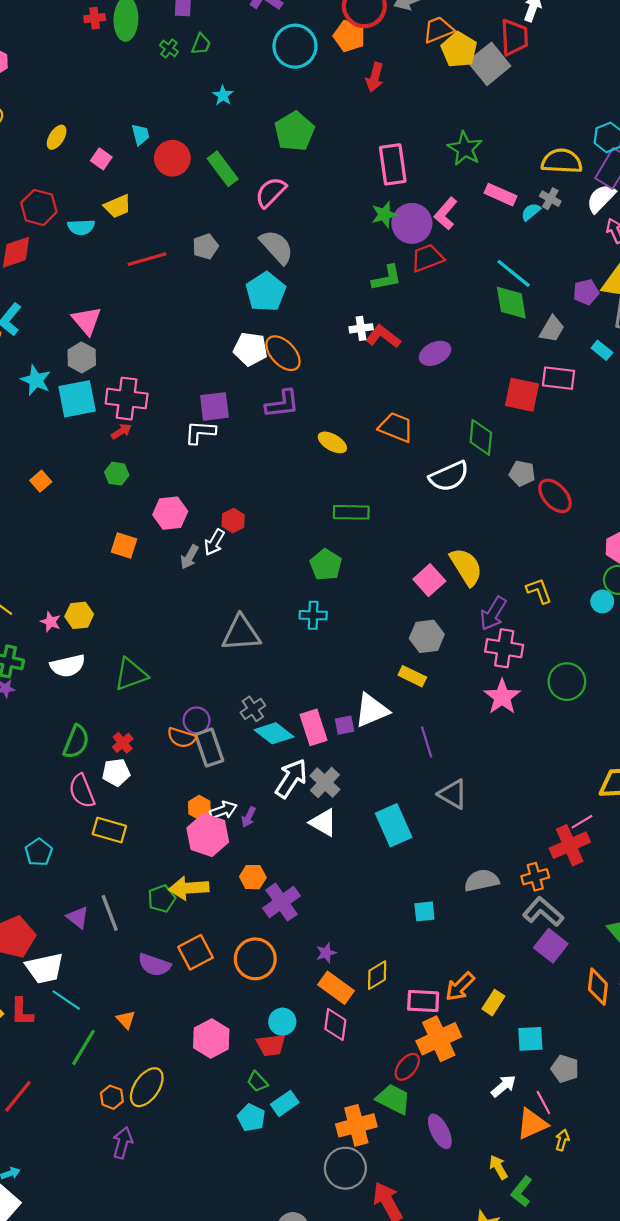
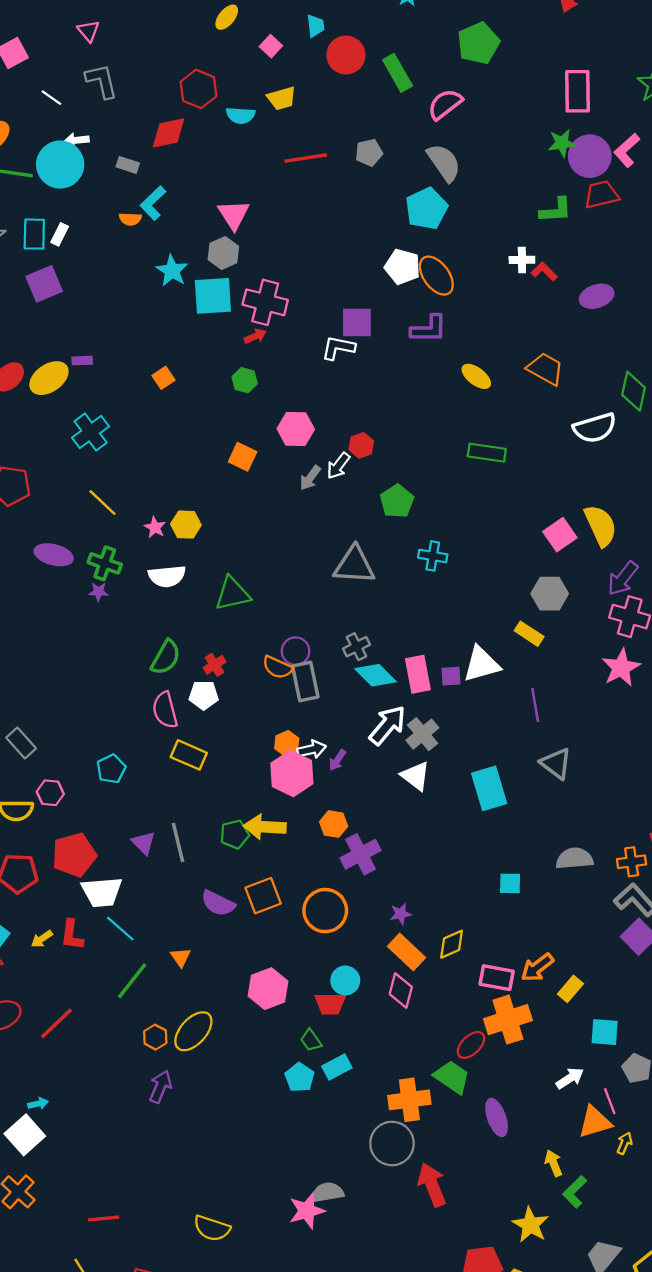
red L-shape: (383, 336) -> (544, 271), size x0.7
green pentagon: (326, 565) -> (397, 501), moved

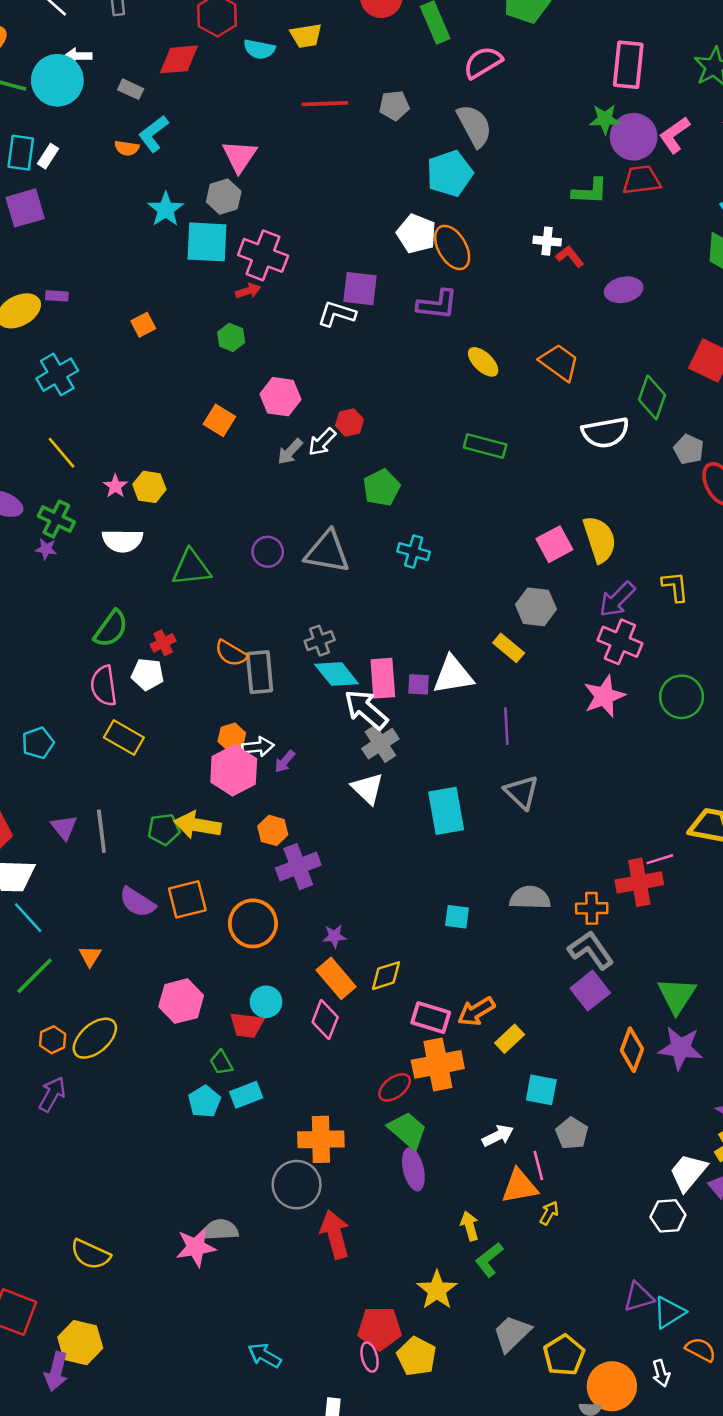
purple circle: (296, 651) -> (268, 552), moved
white arrow: (387, 725) -> (366, 710), moved, turned -96
green trapezoid: (452, 1077) -> (407, 1130), moved

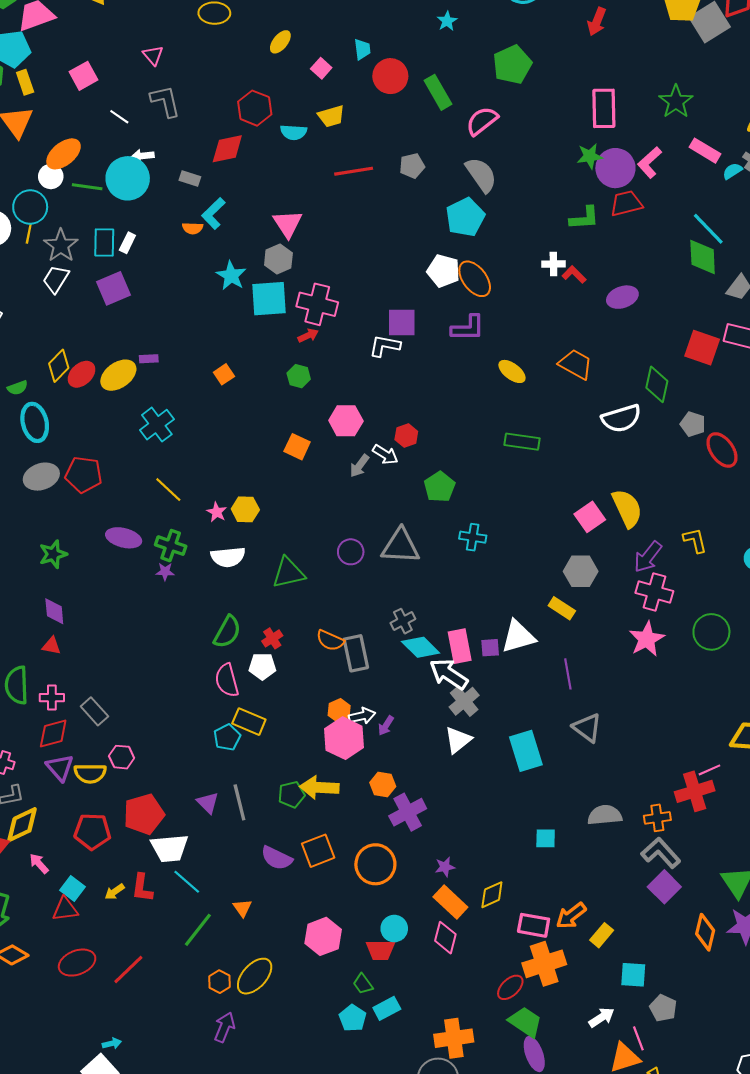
white arrow: (322, 442) -> (385, 454), turned -95
cyan pentagon: (38, 743) -> (227, 737), moved
white triangle: (368, 788) -> (458, 740), turned 44

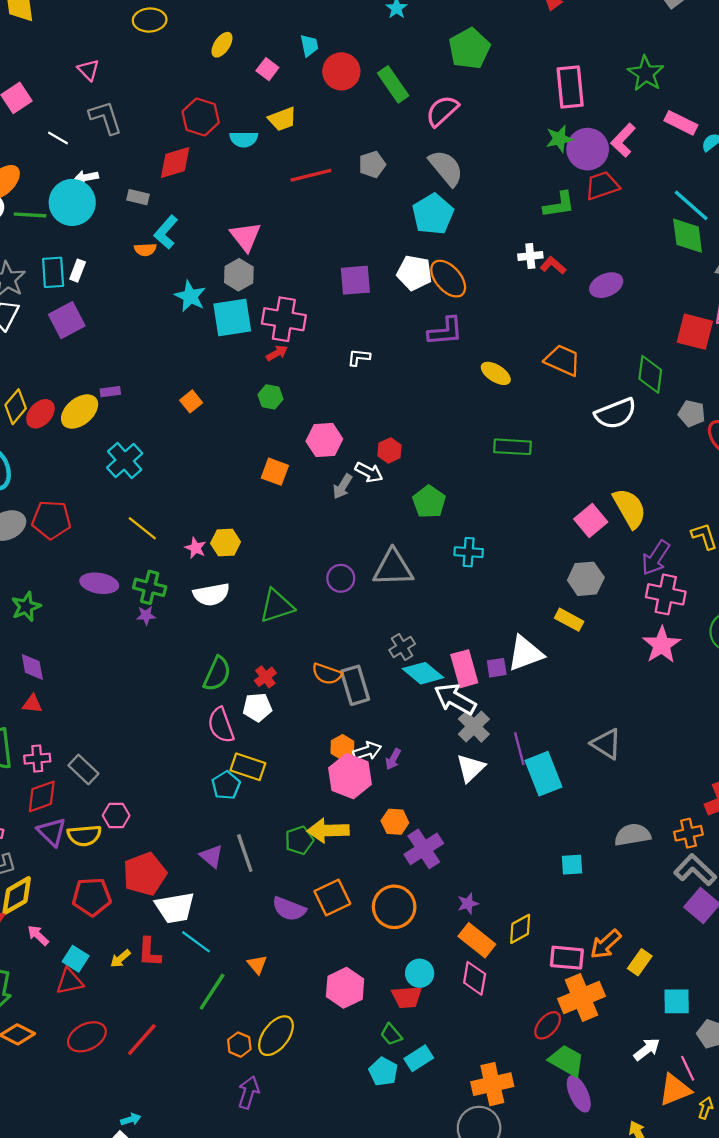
purple square: (402, 322) -> (355, 280), moved
white L-shape: (385, 346) -> (359, 357), size x0.7
purple line: (568, 674) -> (519, 749), moved

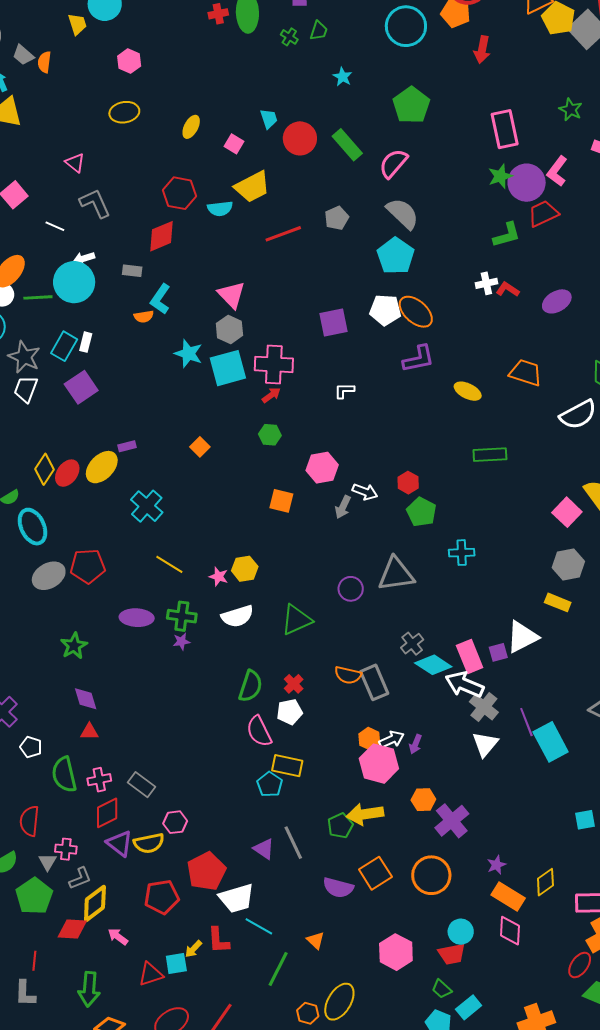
green star: (646, 74) -> (571, 110), size x0.7
yellow trapezoid: (282, 119) -> (252, 187), size x1.4
cyan rectangle: (53, 272) -> (64, 346), turned 40
red hexagon: (390, 450) -> (408, 483), moved
cyan square: (76, 959) -> (176, 964), moved, turned -35

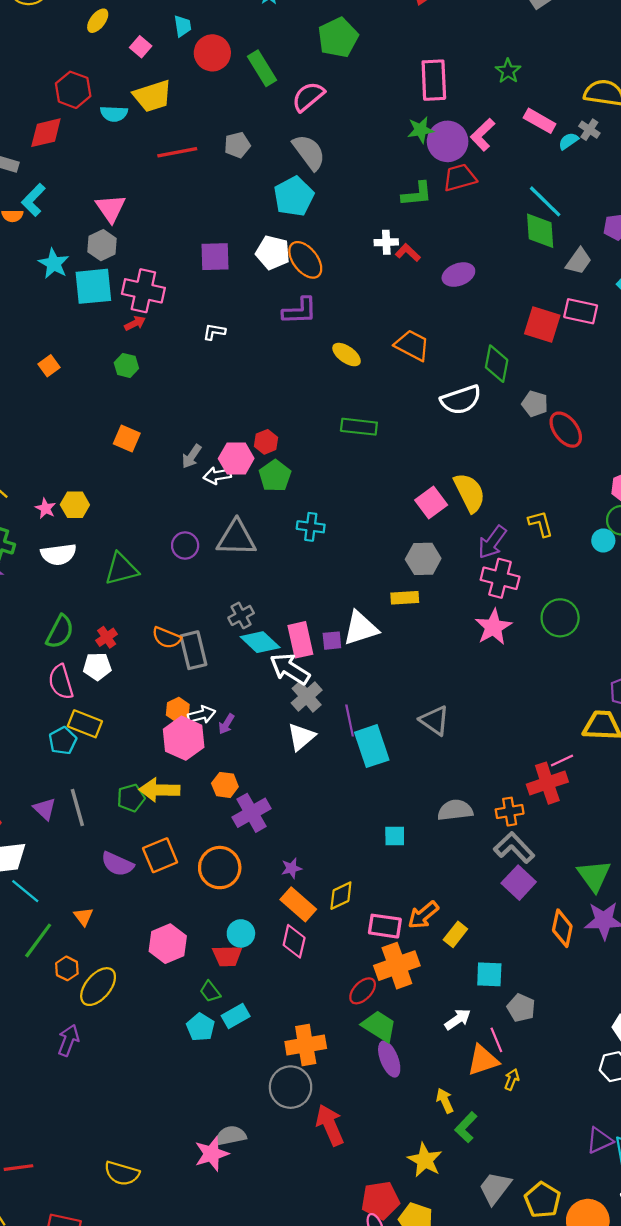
pink hexagon: (322, 468) -> (236, 459), moved
white arrow: (365, 492) -> (217, 476), moved, turned 140
yellow rectangle: (558, 602) -> (405, 598), turned -35
orange hexagon: (308, 1013) -> (67, 968), moved

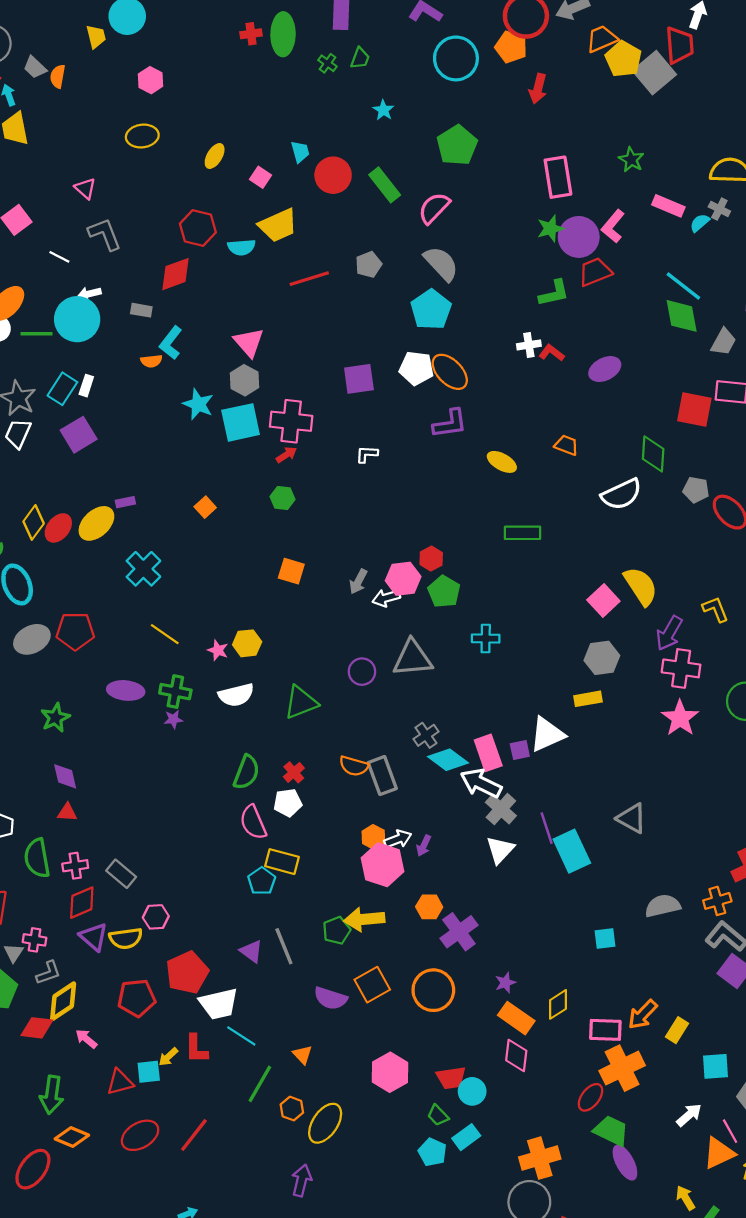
orange trapezoid: (412, 345) -> (566, 445), size x0.7
cyan circle: (241, 933) -> (472, 1091), moved

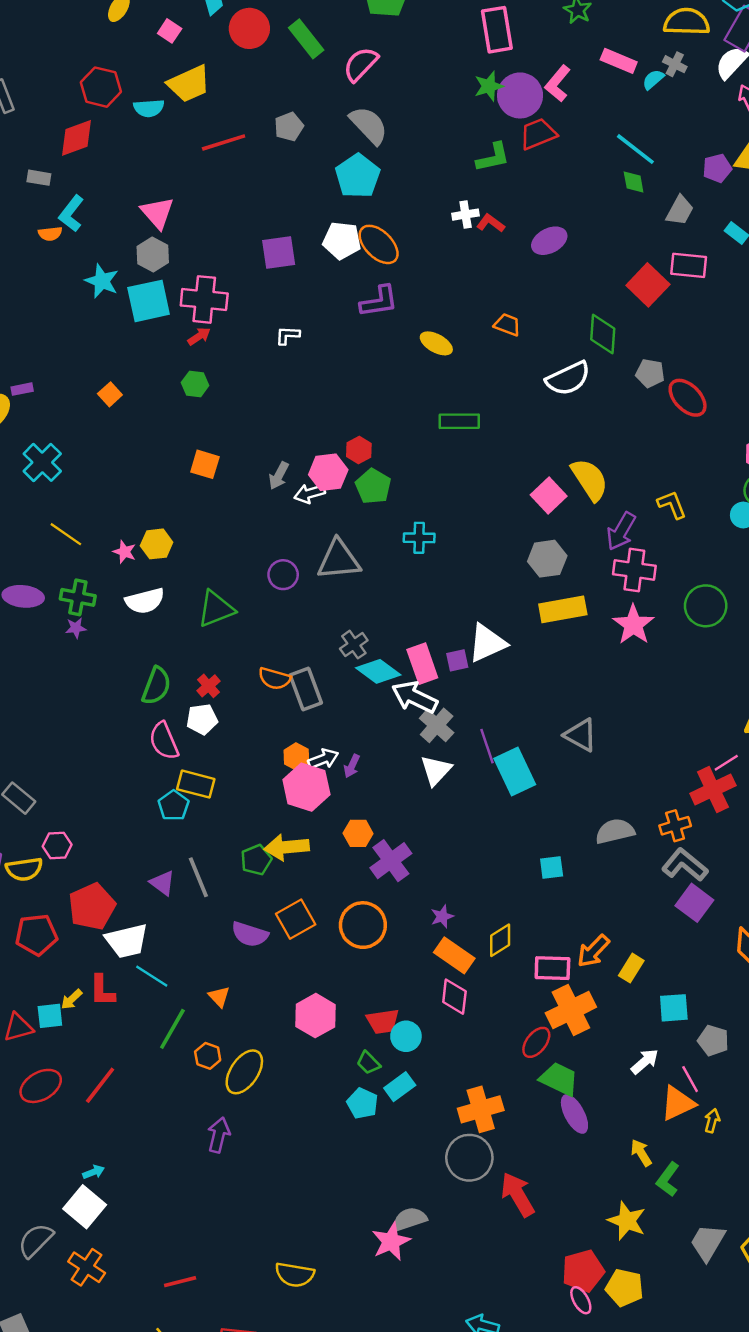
green diamond: (682, 316) -> (634, 182), size x0.6
red square: (694, 410) -> (648, 285), turned 33
yellow rectangle: (588, 699) -> (563, 609), moved, size x1.5

